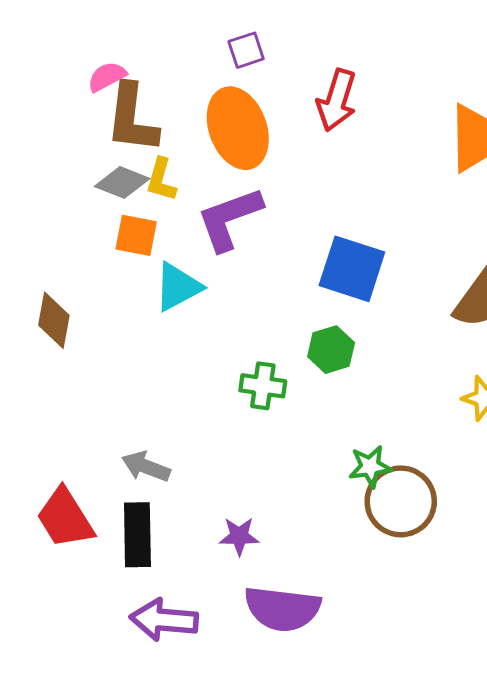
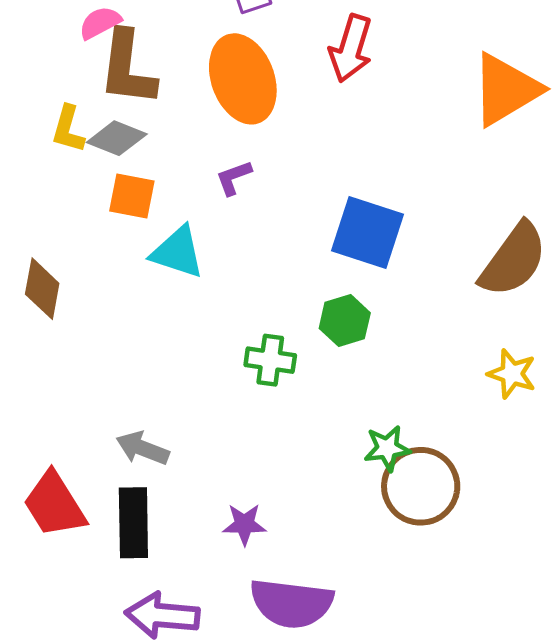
yellow L-shape: (161, 180) -> (68, 129), moved
purple L-shape: (229, 219) -> (234, 178), size x0.5
cyan triangle: (178, 287) -> (177, 252), turned 46

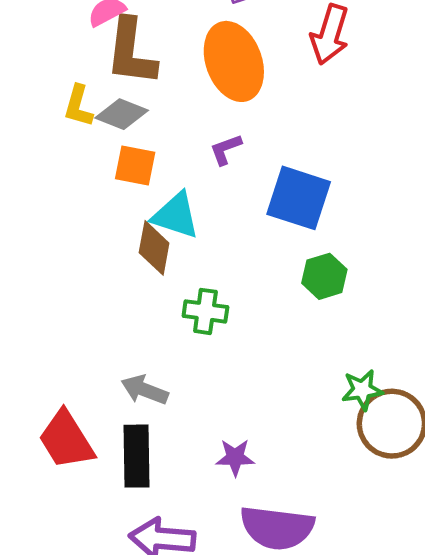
blue square: (367, 232) -> (299, 198), moved
brown diamond: (42, 289) -> (154, 248), moved
green cross: (270, 360) -> (205, 311), moved

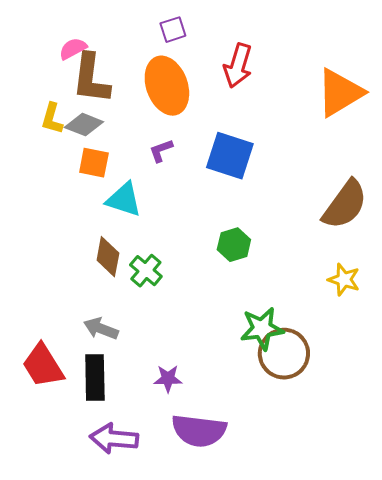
blue square: (299, 198) -> (230, 156), moved
brown diamond: (154, 248) -> (108, 257), moved
green cross: (205, 311) -> (146, 271), turned 32
green star: (362, 390) -> (262, 329), size x1.4

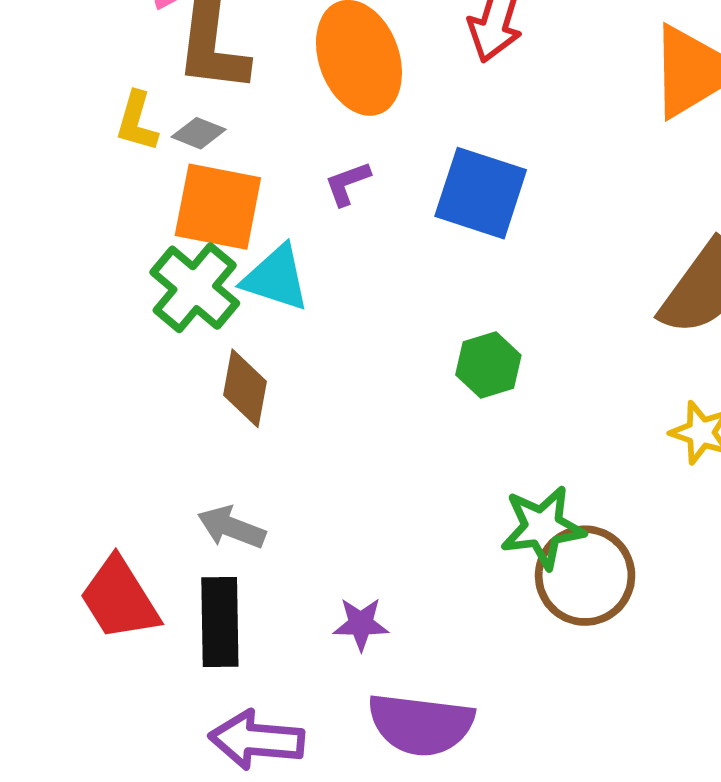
gray diamond: (84, 125) -> (199, 133), size x0.7
orange square: (94, 163) -> (218, 207), size x1.5
green cross: (146, 271) -> (195, 288), moved, size x1.4

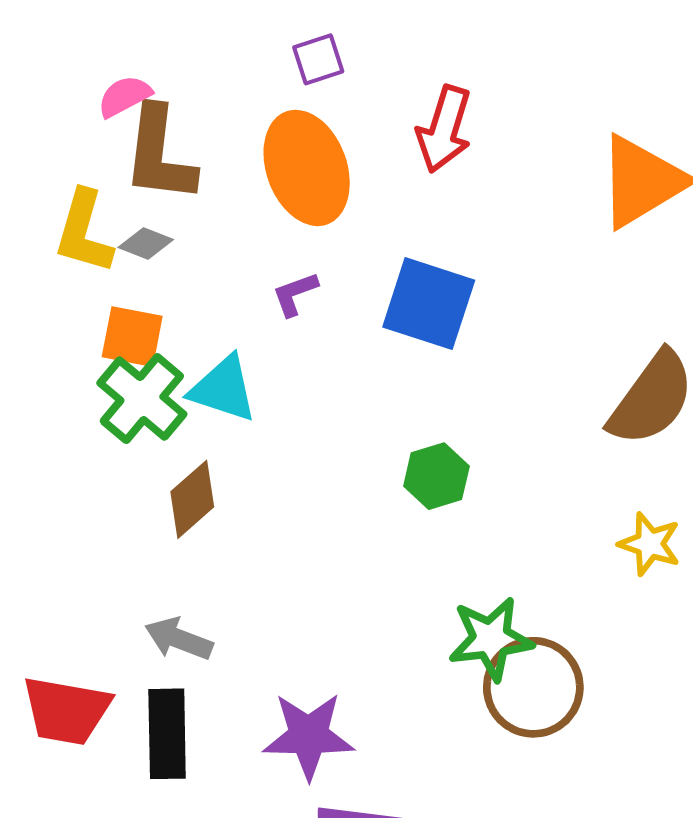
yellow L-shape: (137, 122) -> (84, 232), size x1.4
orange square: (218, 207) -> (132, 337), moved, size x0.7
brown diamond: (245, 388) -> (192, 499), turned 38
red trapezoid: (119, 599) -> (66, 711), turned -48
purple star: (361, 624) -> (309, 736), size x1.6

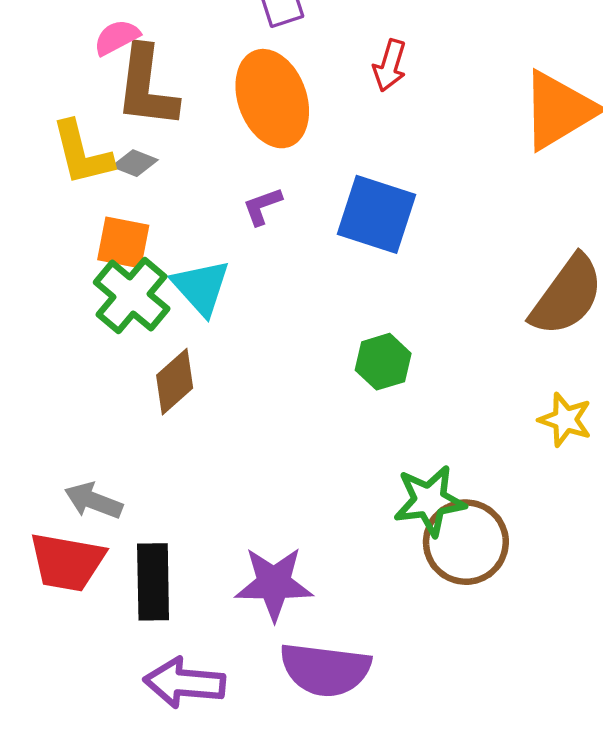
red arrow: (444, 129) -> (390, 65), size x0.7
yellow L-shape: (84, 232) -> (82, 153), turned -30
cyan triangle: (223, 389) -> (201, 287), turned 30
gray arrow: (179, 639) -> (94, 501), moved

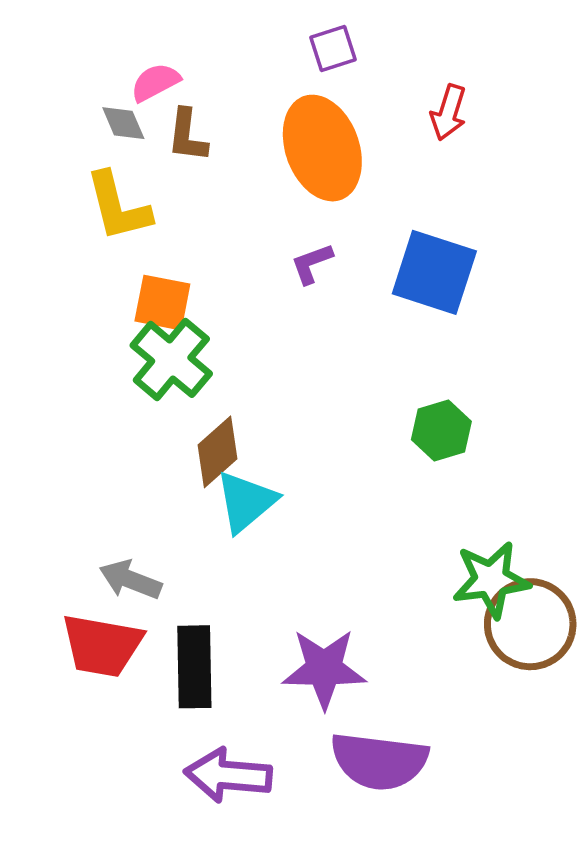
brown L-shape: (146, 87) -> (187, 136), size x0.6
gray diamond: (135, 163) -> (123, 123), moved, turned 45
cyan triangle: (201, 287) -> (246, 502), moved, turned 32

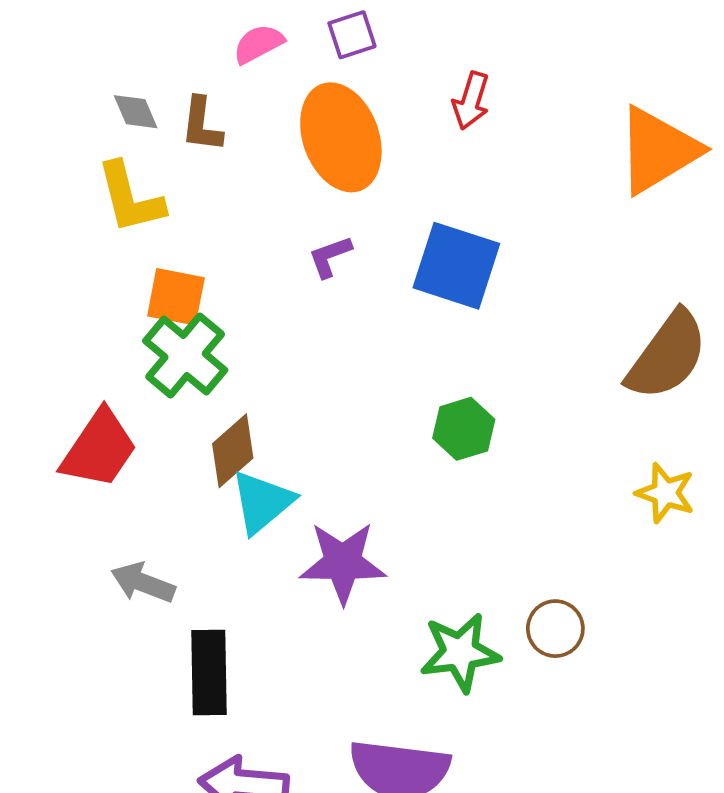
pink semicircle: (155, 82) -> (258, 44), moved
green star: (491, 580) -> (460, 652), moved
brown circle: (530, 624) -> (555, 629), size x0.6
red trapezoid: (102, 646) -> (99, 449), moved, turned -66
purple star: (324, 669) -> (343, 563), moved

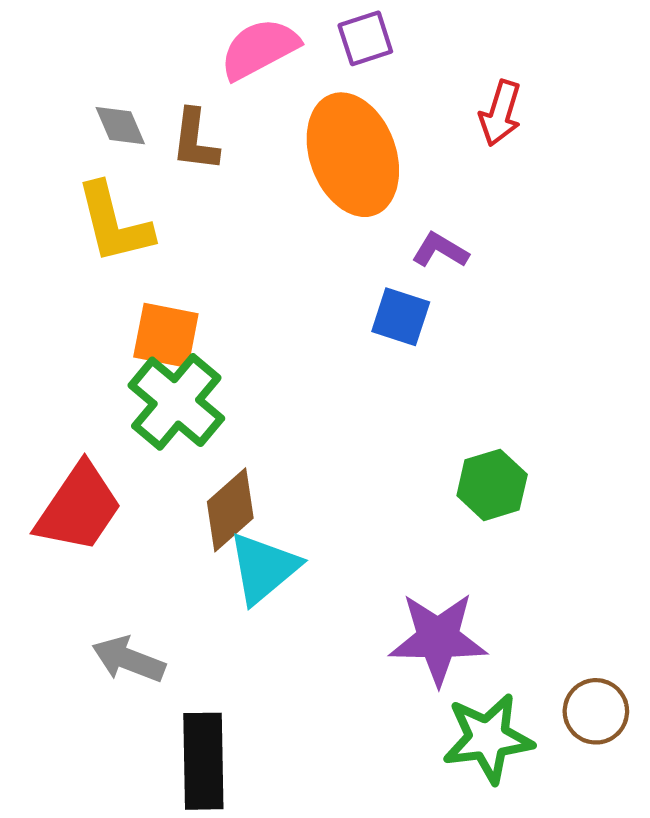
pink semicircle: (258, 44) -> (259, 49), size x1.4
purple L-shape: (330, 257) -> (440, 250), moved, turned 51
blue square: (456, 266) -> (401, 317), moved, size x0.6
purple star: (343, 563) -> (438, 639), moved

